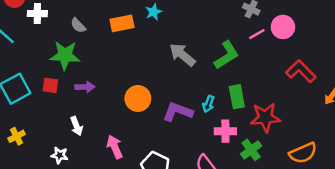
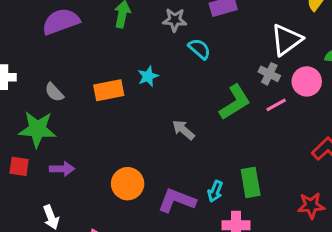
pink circle: (283, 27) -> (307, 81), moved
gray arrow: (182, 55) -> (183, 130), size x0.7
green L-shape: (227, 55) -> (235, 102), moved
red star: (265, 117) -> (311, 206), moved, size x0.7

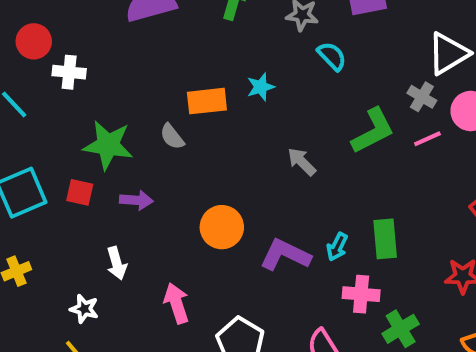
gray semicircle: (54, 92) -> (172, 137), moved

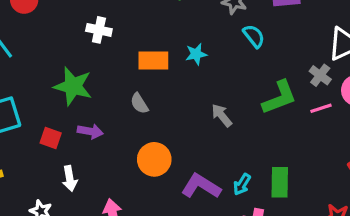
white cross: (69, 72) -> (99, 30), moved
gray semicircle: (172, 137) -> (139, 103), moved
red square: (80, 192) -> (51, 138), moved

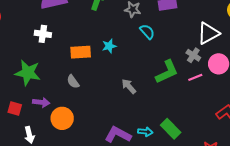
orange circle: (154, 159) -> (62, 118), moved
green rectangle: (280, 182) -> (171, 129), turned -42
cyan arrow: (242, 184) -> (145, 132), turned -112

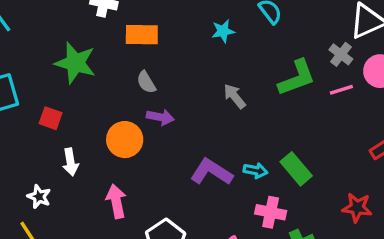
cyan star: (109, 46) -> (223, 31), moved
orange rectangle: (81, 52) -> (142, 35), moved
purple arrow: (41, 102) -> (160, 117), moved

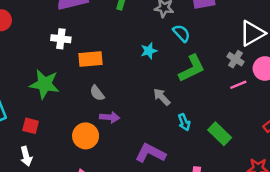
green L-shape: (297, 78) -> (192, 68), moved
white arrow: (71, 162) -> (26, 156), moved
green rectangle: (296, 169) -> (220, 134), moved
cyan arrow: (255, 171) -> (184, 122), moved, turned 63

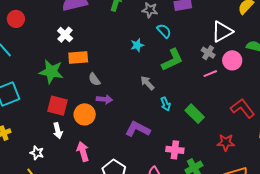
white cross: (61, 39) -> (65, 35), turned 35
orange rectangle: (90, 59) -> (78, 58), moved
red square: (31, 126) -> (58, 106), moved, size x1.5
white arrow: (26, 156) -> (58, 131), moved

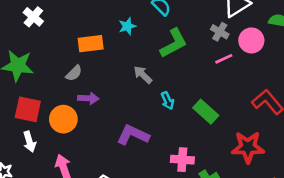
orange rectangle: (78, 58) -> (91, 44), moved
gray semicircle: (94, 79) -> (74, 73), turned -96
red star: (226, 142) -> (248, 147), size x1.4

